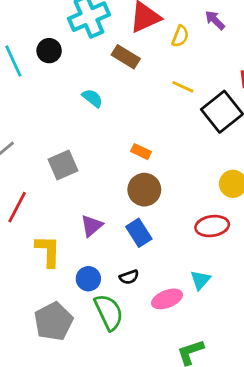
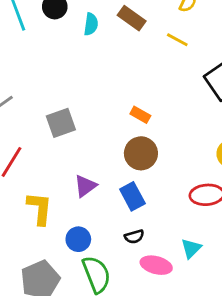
yellow line: (183, 87) -> (177, 40), moved
cyan semicircle: (92, 98) -> (91, 24), moved, turned 55
black semicircle: (129, 277) -> (134, 237), moved
pink ellipse: (167, 299) -> (156, 265), turned 32

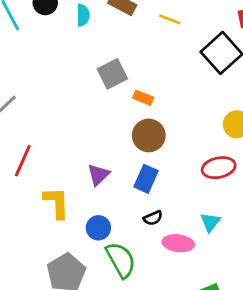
gray square: (61, 123) -> (112, 74), moved
blue rectangle: (132, 196) -> (146, 179), turned 60

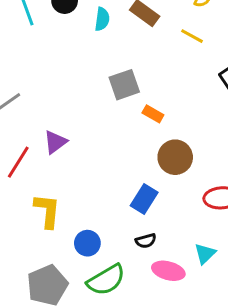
brown circle: (149, 135) -> (175, 157), moved
purple triangle: (98, 175) -> (55, 142), moved
green semicircle: (121, 260) -> (106, 280), turned 81

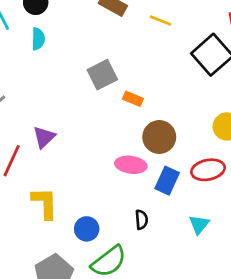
cyan semicircle: (102, 19) -> (38, 39), moved
blue rectangle: (144, 199) -> (167, 181), moved
black semicircle: (146, 241) -> (142, 220), turned -72
pink ellipse: (168, 271) -> (131, 165), moved

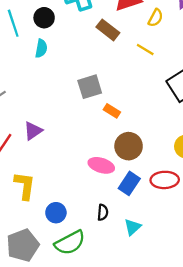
cyan triangle: (199, 224) -> (133, 227), moved

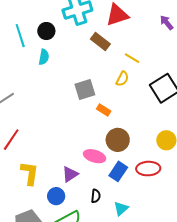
yellow semicircle: (156, 18) -> (122, 79), moved
purple triangle: (33, 131) -> (70, 174), moved

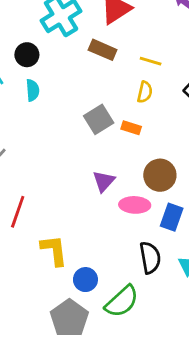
orange rectangle: (104, 110) -> (131, 128), moved
purple triangle: (70, 174) -> (104, 181), moved
blue circle: (56, 196) -> (85, 280), moved
black semicircle: (96, 196) -> (150, 258), size x1.6

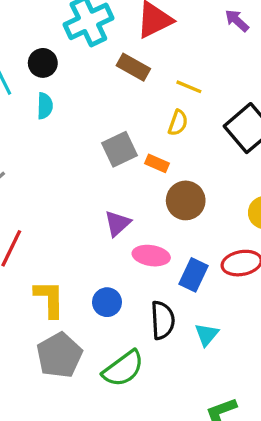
brown circle: (160, 175) -> (186, 200), moved
blue circle: (85, 280) -> (107, 302), moved
gray pentagon: (69, 318) -> (59, 355), moved

